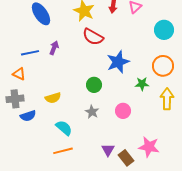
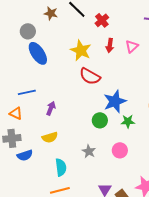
purple arrow: (54, 48) -> (51, 108), moved
green star: (142, 84) -> (128, 121), moved
green circle: (94, 85) -> (100, 120), moved
cyan semicircle: (64, 128) -> (61, 167), turned 42

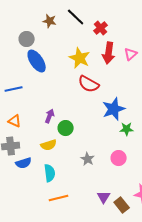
red arrow: (110, 45) -> (109, 53), size x1.5
blue line: (27, 92) -> (14, 89), moved
green circle: (100, 120) -> (66, 128), moved
cyan semicircle: (61, 167) -> (50, 173), moved

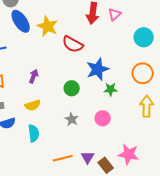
yellow star: (80, 58) -> (48, 26), moved
green circle: (66, 128) -> (72, 88), moved
orange line: (59, 198) -> (63, 158), moved

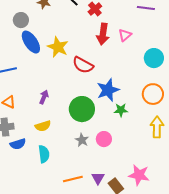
green circle: (72, 88) -> (82, 109), size x1.6
pink circle: (103, 118) -> (104, 139), moved

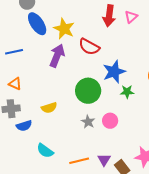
purple arrow: (44, 97) -> (57, 56), moved, size x1.6
cyan semicircle: (44, 154) -> (45, 151), moved, turned 132

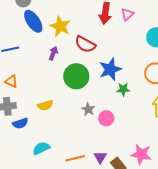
purple arrow: (57, 56) -> (53, 53), size x0.6
green circle: (88, 91) -> (76, 76), moved
gray star: (88, 122) -> (88, 109), moved
cyan semicircle: (45, 151) -> (41, 148), turned 120

